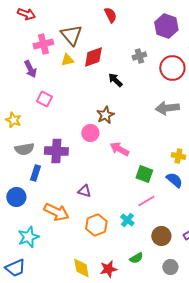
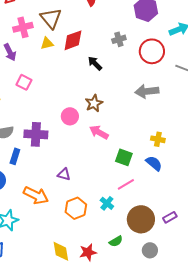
brown star: (105, 115) -> (94, 103), moved
brown circle: (161, 236) -> (141, 219), size x1.4

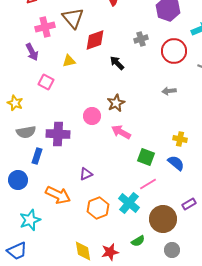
yellow triangle: (47, 43) -> (69, 61), moved
gray arrow: (147, 91) -> (169, 91), size x0.6
purple triangle: (64, 174) -> (86, 174), turned -40
cyan cross: (107, 203) -> (129, 203), size x1.5
purple rectangle: (170, 217) -> (189, 204), moved

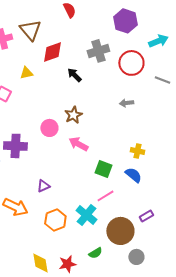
gray cross: (141, 39) -> (98, 51), size x1.5
gray circle: (172, 250) -> (136, 257), moved

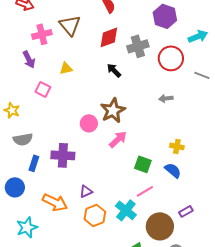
red diamond: (52, 52) -> (109, 37), moved
brown star: (73, 115) -> (113, 110), size x1.4
pink arrow: (78, 144) -> (118, 139), turned 108
purple cross: (15, 146) -> (63, 155), moved
purple triangle: (43, 186) -> (86, 191), moved

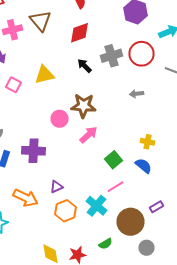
gray cross: (138, 46) -> (112, 56), moved
yellow triangle: (66, 68) -> (44, 75), moved, size x1.5
brown star: (113, 110) -> (84, 106), turned 30
green square: (143, 164) -> (114, 160), turned 30

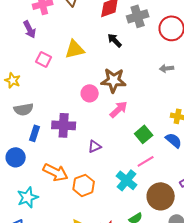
gray cross: (112, 56) -> (138, 16), moved
purple triangle: (56, 187) -> (95, 146), moved
orange hexagon: (66, 211) -> (84, 185), moved

